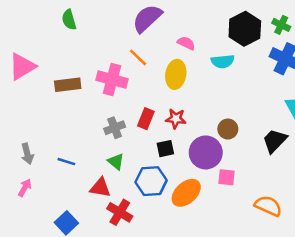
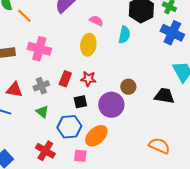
orange line: (138, 57) -> (24, 16), moved
cyan semicircle: (223, 61) -> (124, 35), turned -72
black trapezoid: (275, 141) -> (164, 96), turned 55
pink square: (227, 177) -> (80, 156), moved
red triangle: (100, 188) -> (14, 90), moved

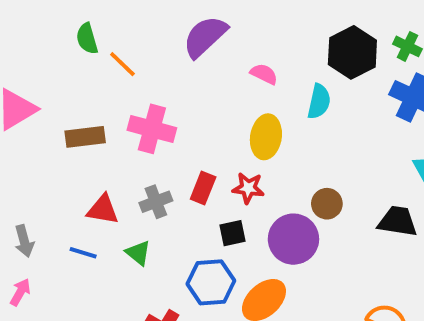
yellow ellipse: (88, 45) -> (266, 137), moved
green triangle: (42, 112) -> (138, 253), moved

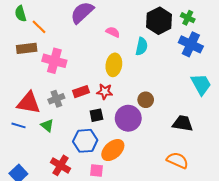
brown rectangle: (85, 137) -> (27, 48), moved
red rectangle: (203, 188) -> (81, 92), turned 49
red triangle: (103, 210) -> (29, 103), size x1.4
black trapezoid: (398, 221) -> (183, 123), moved

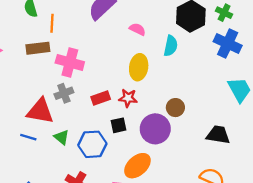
orange line: (39, 27) -> (52, 23), turned 49
gray cross: (56, 99) -> (64, 93), moved
blue hexagon: (85, 141) -> (92, 144), moved

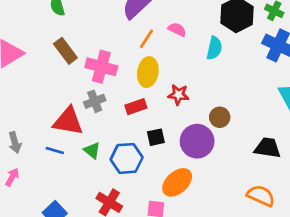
orange line: (52, 23) -> (147, 39), moved, turned 30
brown rectangle: (38, 48) -> (65, 51), turned 60
yellow ellipse: (139, 67) -> (148, 72), moved
red star: (128, 98) -> (178, 95), moved

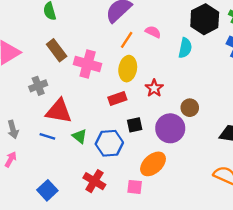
red star: (178, 95) -> (154, 88), turned 30
gray cross: (95, 101) -> (38, 86), moved

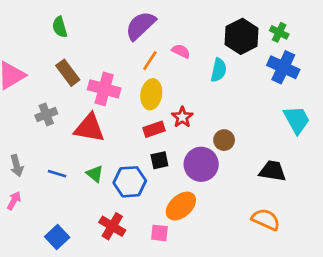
red rectangle: (117, 98) -> (154, 129), moved
red triangle: (59, 111) -> (89, 128), moved

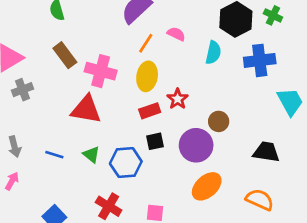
blue cross: (283, 67) -> (260, 60), moved, turned -32
gray cross: (46, 114) -> (22, 90), moved
orange ellipse: (181, 206) -> (207, 186), moved

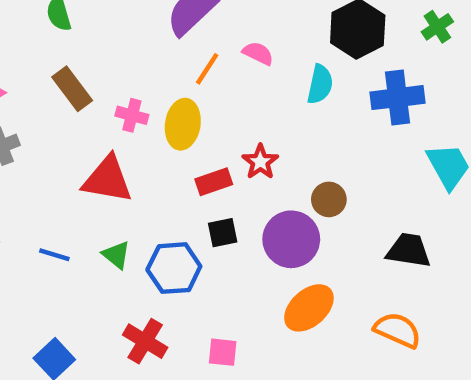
green cross: (273, 15) -> (437, 27), moved, turned 30
pink cross: (101, 71) -> (132, 115), size x0.6
yellow ellipse: (147, 76) -> (183, 124), moved

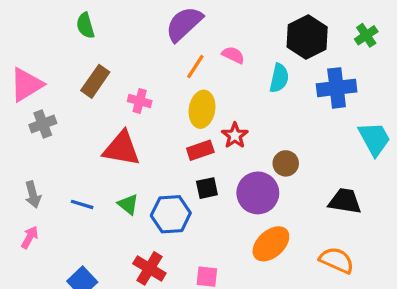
brown rectangle: (72, 89) -> (95, 81), turned 72
yellow ellipse: (183, 124) -> (202, 109), moved

